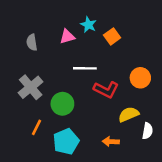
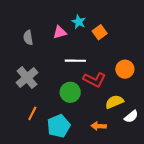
green circle: (62, 104) -> (70, 92), moved
white semicircle: (147, 131) -> (131, 117), turned 40

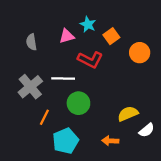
white line: (75, 61) -> (63, 78), moved
orange circle: (125, 69) -> (140, 53), moved
red L-shape: (94, 80) -> (90, 60), moved
orange line: (32, 113) -> (44, 117), moved

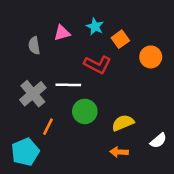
pink triangle: (67, 36) -> (62, 33), moved
yellow semicircle: (128, 114) -> (123, 123), moved
cyan pentagon: (66, 141) -> (25, 152), moved

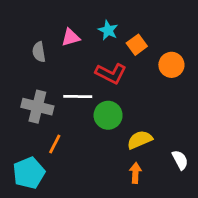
gray cross: (33, 94) -> (37, 107), turned -36
green circle: (85, 111) -> (108, 115), moved
white semicircle: (158, 141) -> (180, 160), turned -78
orange arrow: (119, 152) -> (135, 173), turned 90

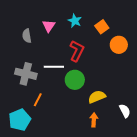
pink triangle: (71, 37) -> (49, 26), turned -40
orange square: (137, 45) -> (102, 27), moved
red L-shape: (111, 73) -> (77, 51), turned -90

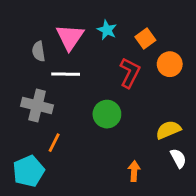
pink triangle: (49, 26) -> (70, 37), size x1.5
red L-shape: (77, 51) -> (130, 73), moved
white line: (54, 67) -> (66, 74), moved
yellow semicircle: (97, 97) -> (168, 130), moved

